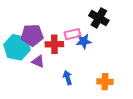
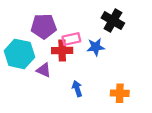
pink rectangle: (73, 34) -> (71, 39), moved
purple pentagon: (32, 35) -> (44, 26), moved

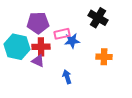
blue star: (96, 47) -> (72, 41), moved
red cross: (62, 51) -> (41, 47), moved
orange cross: (120, 93) -> (104, 57), moved

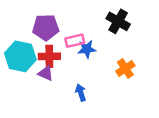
orange cross: (104, 57) -> (125, 68), turned -35

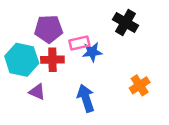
orange cross: (125, 68) -> (140, 85), moved
purple triangle: (46, 73) -> (37, 92), moved
blue arrow: (81, 93) -> (86, 98), size x1.5

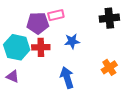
black cross: (125, 23) -> (109, 18), moved, turned -36
pink rectangle: (79, 43) -> (56, 15), moved
purple triangle: (37, 92) -> (13, 76), moved

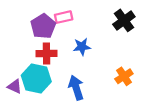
black cross: (109, 18) -> (124, 20), turned -30
purple pentagon: (38, 23) -> (43, 26), turned -30
cyan hexagon: (17, 47) -> (36, 79), moved

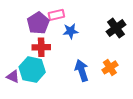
black cross: (124, 20) -> (116, 28), moved
blue star: (82, 47) -> (71, 31), moved
blue arrow: (76, 88) -> (82, 71), moved

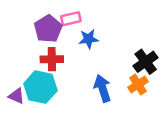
black cross: (116, 28) -> (146, 62), moved

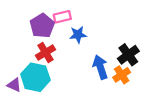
red cross: (52, 59) -> (46, 53), turned -30
blue arrow: (102, 88) -> (100, 67), moved

